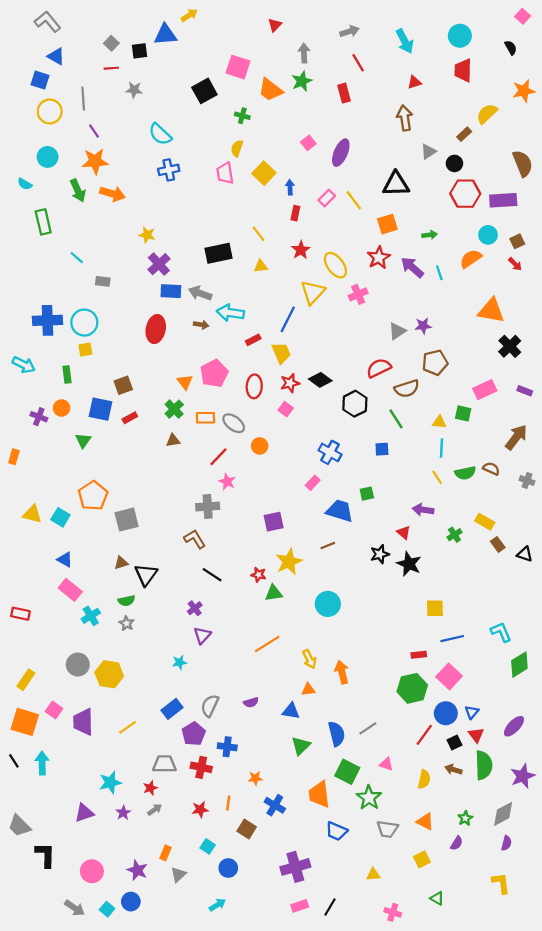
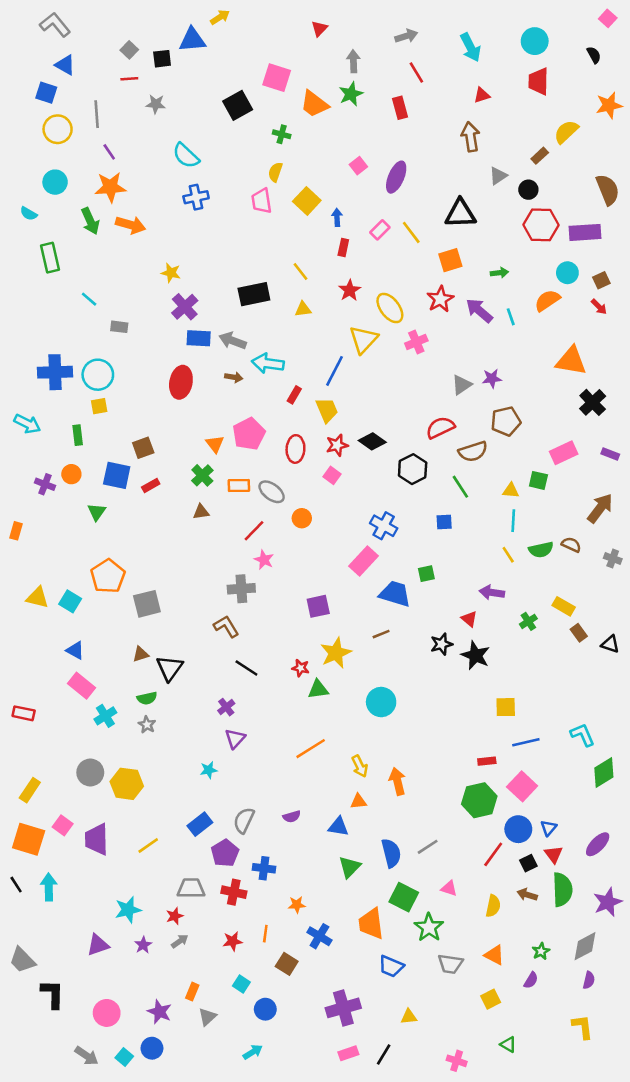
red rectangle: (253, 340) -> (294, 395), turned -32
pink rectangle: (313, 483) -> (363, 561), size x1.6
yellow triangle: (373, 875) -> (409, 1017), moved

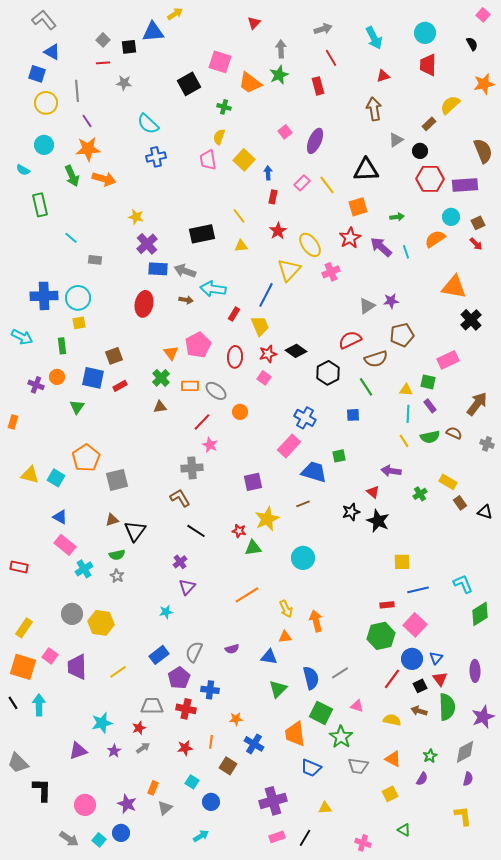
purple rectangle: (610, 454) -> (430, 406), moved, turned 32
purple ellipse: (598, 844) -> (475, 671), turned -45
yellow semicircle: (493, 906) -> (392, 720), turned -90

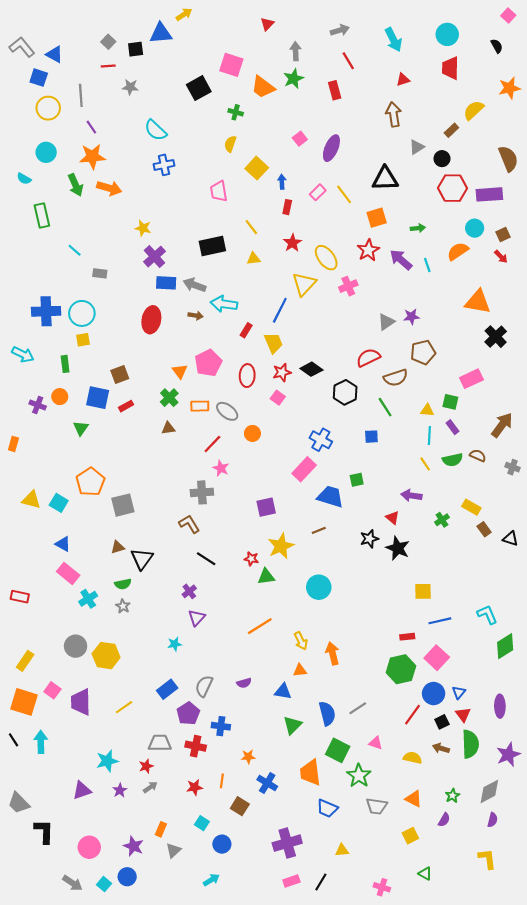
gray L-shape: (44, 20) -> (22, 47), moved
pink trapezoid: (208, 160) -> (219, 191), moved

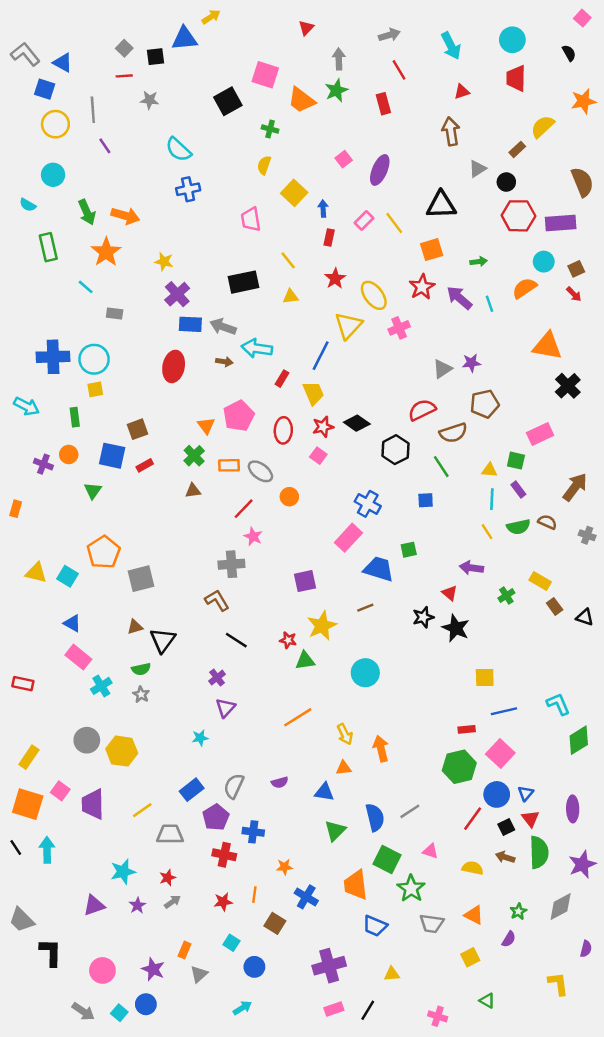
orange star: (92, 157) -> (106, 252), moved, turned -30
gray trapezoid: (160, 743) -> (170, 834), moved
purple semicircle: (493, 820) -> (586, 949), moved

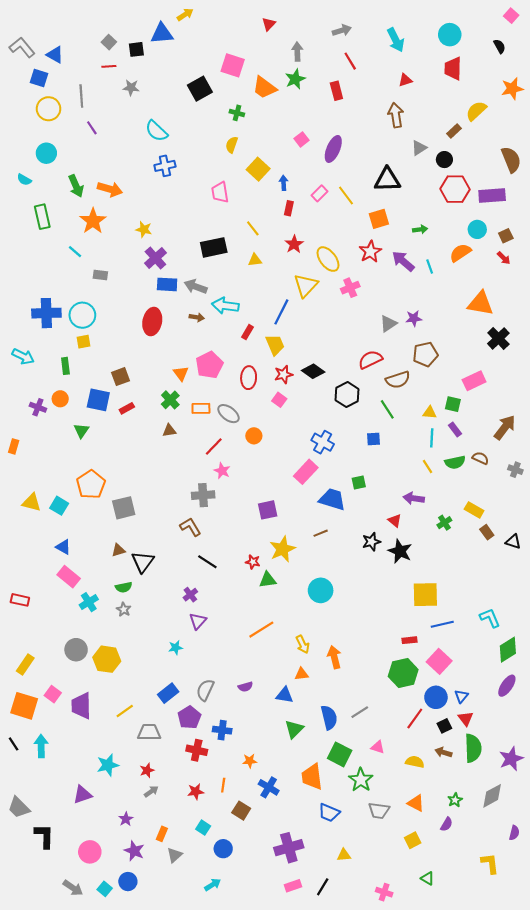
yellow square: (485, 678) -> (425, 595), size x1.5
purple ellipse: (573, 809) -> (507, 686), moved, turned 35
purple star: (137, 905) -> (126, 819), moved

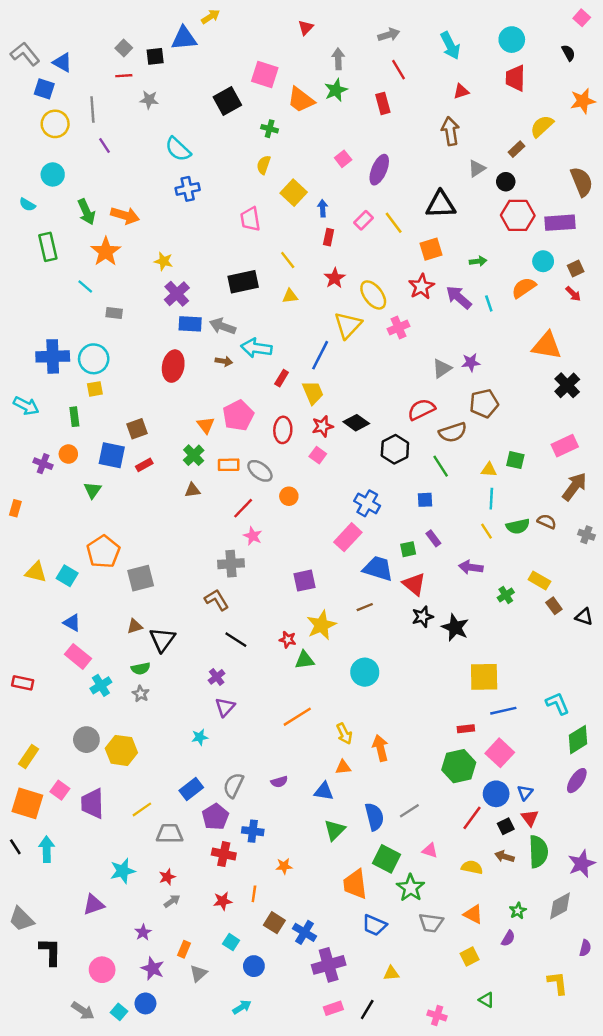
pink rectangle: (474, 381) -> (565, 446), moved
purple rectangle: (455, 429) -> (433, 538), moved
red triangle: (395, 521) -> (414, 584), moved, size x1.5
blue cross: (269, 787) -> (305, 932), moved

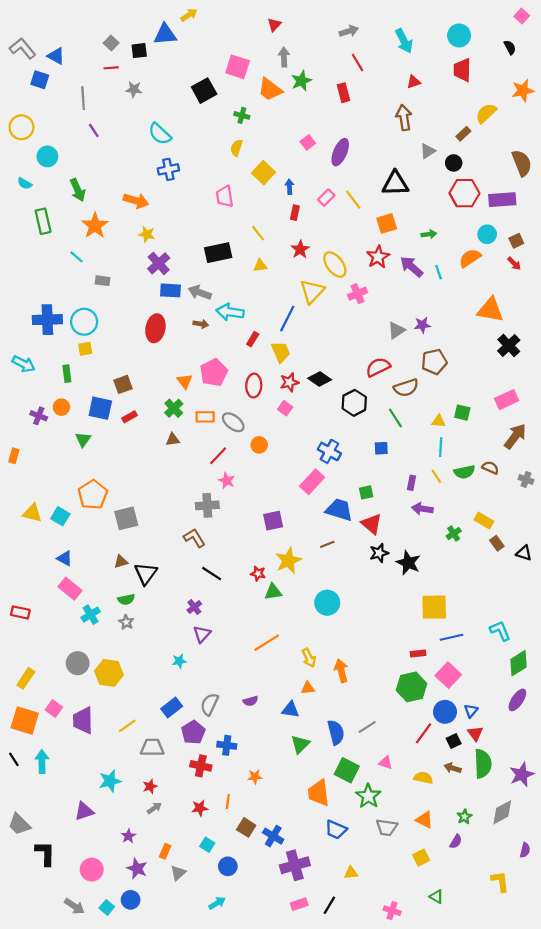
gray arrow: (338, 59) -> (284, 57), moved
yellow circle: (55, 124) -> (21, 127), moved
orange arrow: (125, 215) -> (136, 201), moved
purple rectangle: (433, 538) -> (412, 483), moved, turned 48

